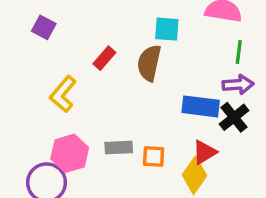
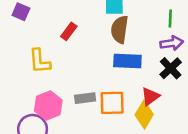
brown semicircle: (149, 63) -> (120, 30), moved
yellow L-shape: (63, 94) -> (40, 61), turned -40
blue rectangle: (201, 106) -> (127, 61), moved
orange square: (154, 157) -> (112, 103), size x1.5

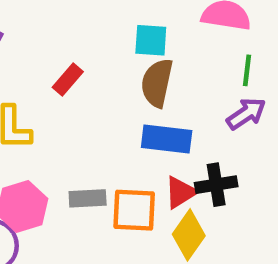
purple arrow: (172, 43) -> (246, 114), turned -30
black cross: (171, 68) -> (216, 185), moved, turned 30
red triangle: (150, 97) -> (180, 192), moved

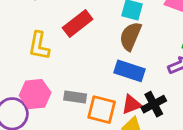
red rectangle: (68, 79) -> (78, 23), size x1.5
black cross: (216, 185) -> (154, 104), turned -30

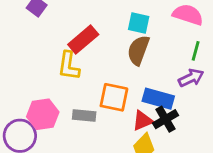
yellow L-shape: (39, 46) -> (69, 66), moved
blue rectangle: (130, 71) -> (158, 99), moved
orange square: (102, 110) -> (114, 97), moved

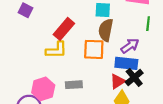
yellow L-shape: (69, 66) -> (56, 50), turned -90
purple arrow: (191, 78) -> (130, 46), moved
orange square: (114, 97) -> (94, 49), moved

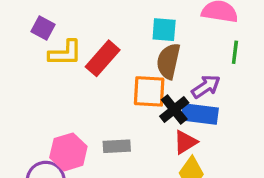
yellow L-shape: (56, 50) -> (65, 53), moved
black cross: (134, 78) -> (174, 109), moved

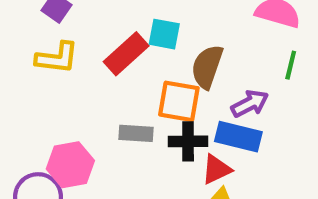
cyan square: (164, 30) -> (164, 34), moved
yellow L-shape: (65, 53) -> (57, 58), moved
black cross: (174, 109) -> (188, 141), moved, turned 32
gray rectangle: (117, 146) -> (136, 133), moved

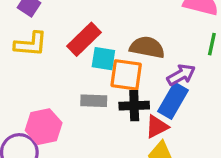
cyan square: (164, 34) -> (103, 59), moved
brown semicircle: (207, 67) -> (147, 47), turned 84
blue rectangle: (238, 137) -> (173, 101), turned -72

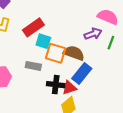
brown semicircle: (147, 47) -> (74, 53), moved
purple arrow: (181, 75) -> (93, 34), moved
black cross: (134, 106) -> (56, 85), moved

